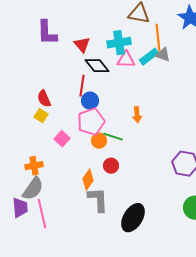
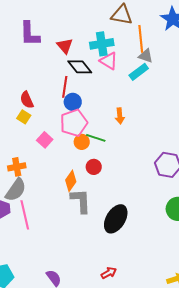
cyan rectangle: (149, 57) -> (139, 72), moved
pink triangle: (126, 60) -> (109, 61), turned 30

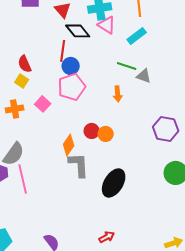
gray triangle: (146, 56) -> (144, 76), moved
orange arrow: (120, 116) -> (118, 94), moved
green line: (96, 138) -> (127, 66), moved
orange circle: (82, 142) -> (106, 134), moved
orange cross: (17, 167) -> (15, 109), moved

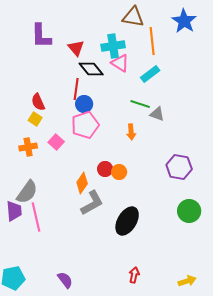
gray L-shape: (79, 165) -> (92, 203), turned 64
red arrow: (107, 237) -> (134, 275), moved, turned -49

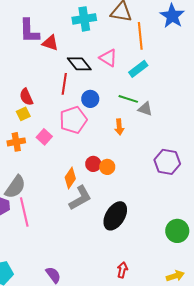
cyan cross: (113, 46) -> (84, 19), moved
red triangle: (76, 48) -> (50, 43), moved, turned -30
blue circle: (84, 104) -> (90, 99), moved
yellow square: (35, 119) -> (23, 114), turned 32
green circle: (189, 211) -> (177, 231), moved

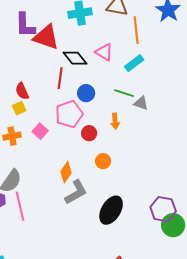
red triangle: (50, 43) -> (46, 37), size x1.6
purple hexagon: (167, 162) -> (163, 209), moved
red circle: (93, 164) -> (89, 133), moved

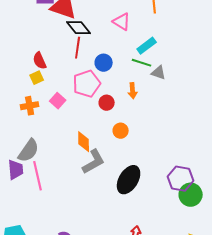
black diamond: (75, 58) -> (79, 28), moved
cyan rectangle: (134, 63) -> (147, 46), moved
orange diamond: (66, 172) -> (84, 142), turned -35

